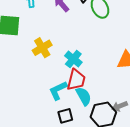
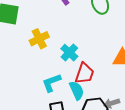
red trapezoid: (76, 80) -> (84, 73), moved

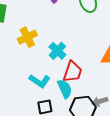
cyan L-shape: (52, 83) -> (40, 81), turned -125

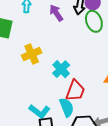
cyan L-shape: (40, 81) -> (39, 111), moved

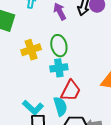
green ellipse: (94, 21) -> (59, 46), moved
cyan cross: (61, 69) -> (59, 68), turned 30

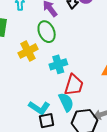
green ellipse: (59, 46) -> (47, 32), moved

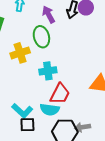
cyan semicircle: (66, 102) -> (50, 110), turned 114

